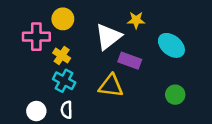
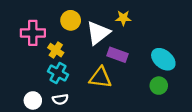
yellow circle: (63, 19) -> (71, 20), moved
cyan ellipse: (171, 45) -> (163, 59), moved
white semicircle: (67, 110) -> (60, 99), turned -98

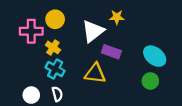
yellow circle: (71, 20) -> (55, 19), moved
white semicircle: (60, 99) -> (57, 94), turned -96

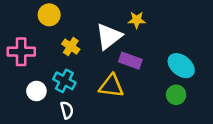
yellow circle: (55, 19) -> (49, 15), moved
pink cross: (31, 31) -> (21, 52), moved
yellow cross: (53, 47) -> (71, 47), moved
white circle: (31, 95) -> (36, 91), moved

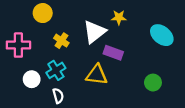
cyan ellipse: (181, 66) -> (162, 35), moved
cyan cross: (64, 81) -> (56, 70), turned 30

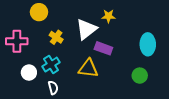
cyan ellipse: (162, 35) -> (148, 44), moved, turned 50

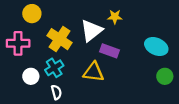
yellow circle: (39, 12) -> (32, 14), moved
yellow cross: (56, 37) -> (60, 39), size x1.6
cyan ellipse: (148, 44) -> (156, 47), turned -65
green circle: (140, 76) -> (165, 76), moved

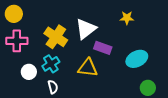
yellow circle: (32, 14) -> (14, 14), moved
yellow star: (115, 17) -> (127, 18), moved
cyan ellipse: (156, 47) -> (137, 59), moved, turned -50
green circle: (165, 76) -> (148, 88), moved

